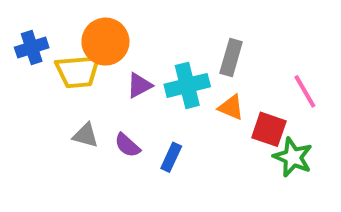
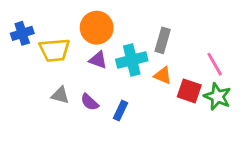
orange circle: (105, 42) -> (97, 28), moved
purple triangle: (139, 85) -> (98, 60), turned 48
green star: (293, 157) -> (217, 97), moved

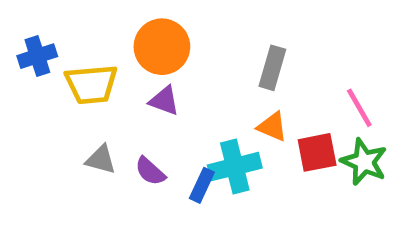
cyan cross: (132, 60) -> (235, 167), moved
red square: (189, 91) -> (317, 152), turned -30

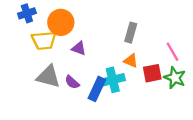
orange circle: (162, 47) -> (61, 22), moved
blue cross: (37, 56) -> (27, 13), moved
gray triangle: (101, 159) -> (48, 77), size x1.6
blue rectangle: (202, 185) -> (97, 89), size x1.5

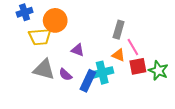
purple triangle: (79, 48) -> (78, 50), moved
pink line: (173, 52) -> (133, 47), moved

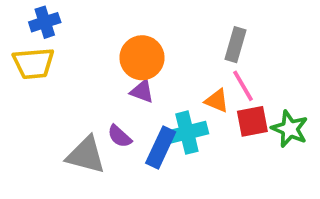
orange circle: (55, 20) -> (142, 58), moved
gray rectangle: (119, 30) -> (236, 45), moved
yellow trapezoid: (40, 37) -> (33, 63), moved
gray triangle: (44, 69) -> (86, 155), moved

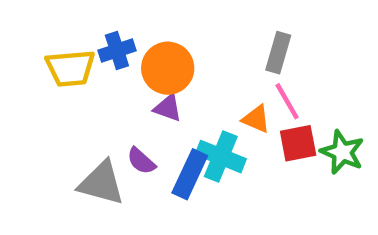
blue cross: (45, 22) -> (117, 50), moved
yellow trapezoid: (33, 63) -> (71, 68), moved
cyan cross: (187, 133) -> (221, 157), turned 36

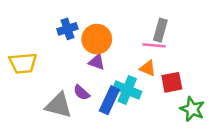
yellow trapezoid: (71, 68) -> (23, 63), moved
pink line: (287, 101) -> (154, 45), moved, turned -55
green star: (342, 152) -> (192, 109), moved

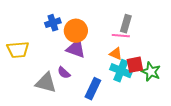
purple triangle: (97, 62) -> (76, 49), size x1.5
cyan cross: (127, 90) -> (121, 71), moved
blue rectangle: (109, 100) -> (93, 89), moved
green star: (192, 109) -> (151, 72), moved

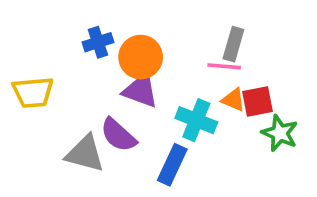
orange triangle: (116, 54) -> (233, 100), moved
red square: (135, 65) -> (258, 102), moved
cyan cross: (121, 71) -> (196, 120), moved
purple semicircle: (64, 73) -> (118, 135), size x1.5

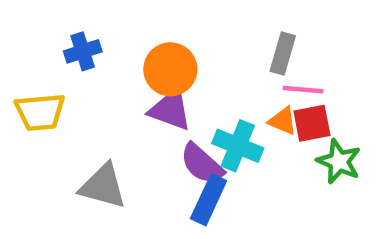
blue cross: (98, 42) -> (83, 51), moved
pink line: (224, 66) -> (303, 90), moved
purple semicircle: (118, 135) -> (202, 164), moved

